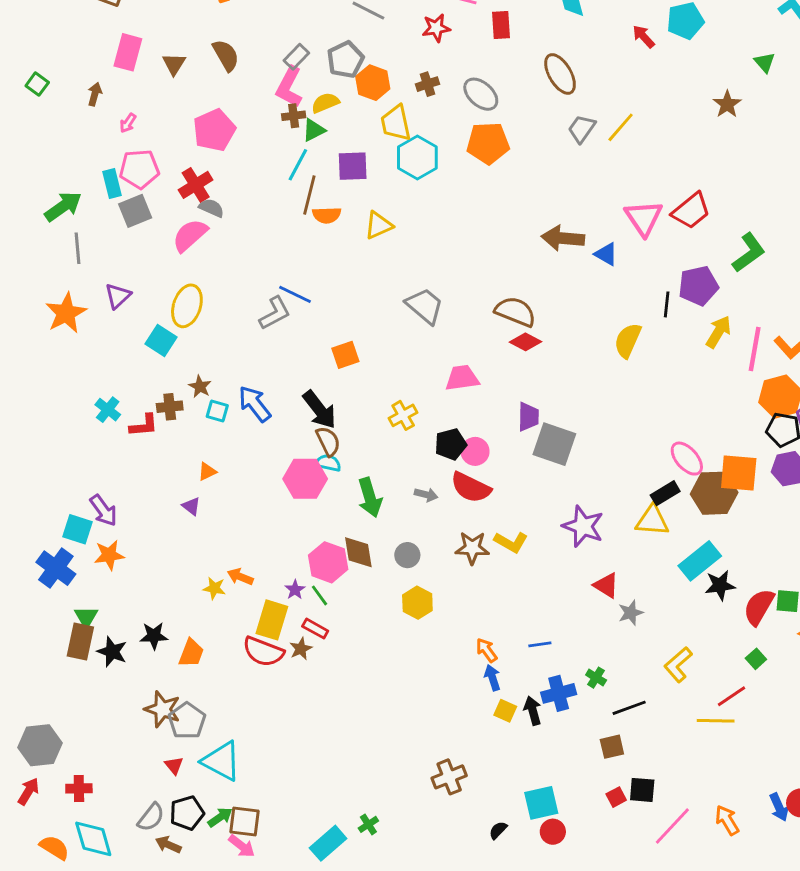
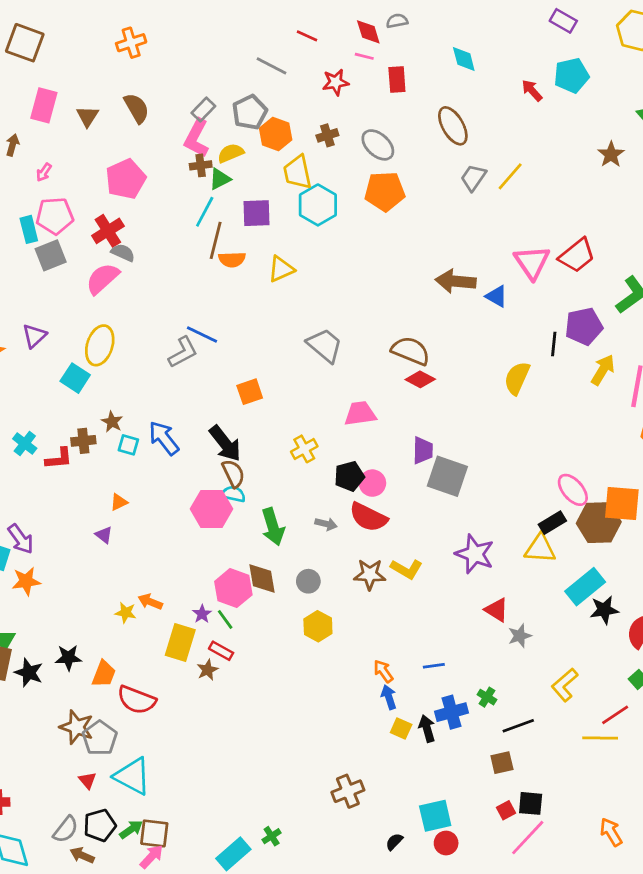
red semicircle: (263, 652) -> (137, 700), moved
pink line: (672, 826) -> (528, 838), moved
pink arrow: (242, 846) -> (152, 857), turned -85

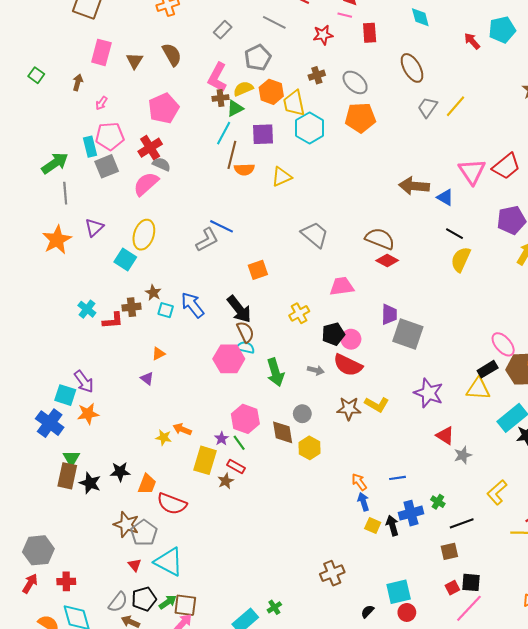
gray rectangle: (203, 109) -> (223, 30), moved
orange hexagon: (276, 134) -> (271, 92), moved
black line: (554, 344) -> (454, 234), moved, turned -66
brown diamond: (262, 579) -> (283, 432), moved

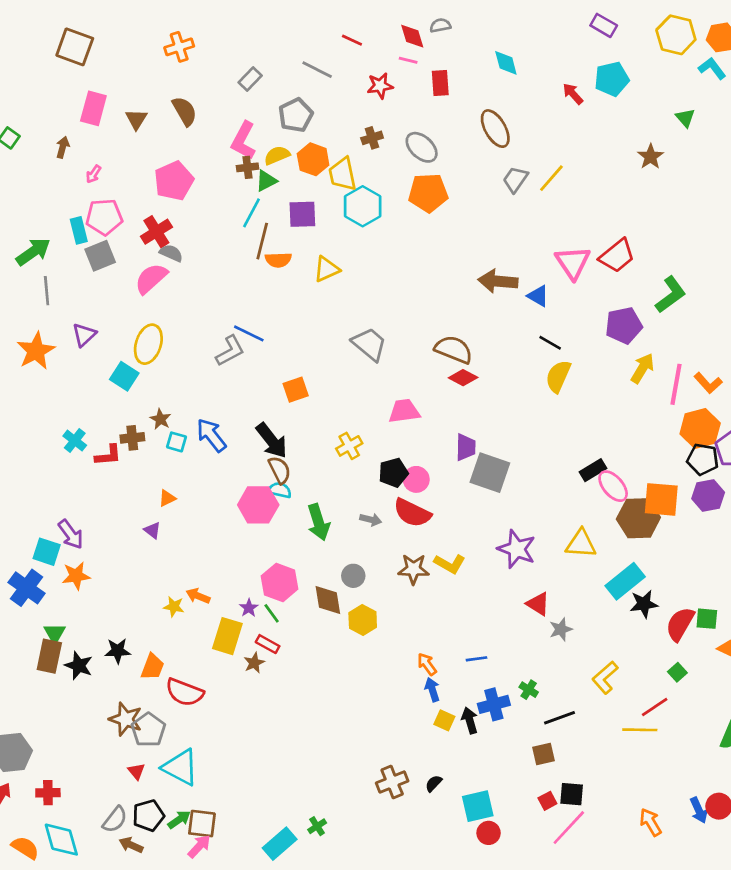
black rectangle: (488, 369) -> (593, 470), moved
black semicircle: (367, 611) -> (434, 783), moved

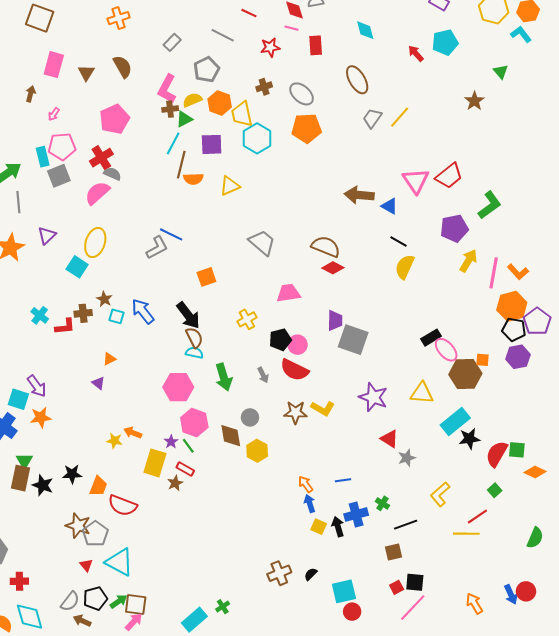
orange square: (661, 499) -> (483, 360), size x0.5
pink hexagon: (258, 505) -> (178, 387), moved
gray arrow: (371, 520) -> (263, 375), turned 49

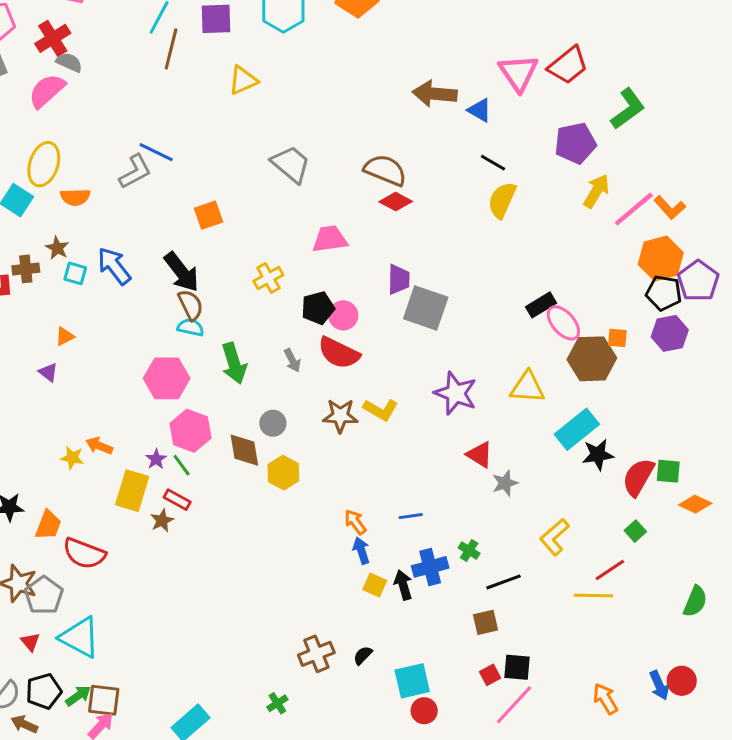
orange semicircle: (193, 179) -> (75, 197), moved
pink line: (494, 273) -> (634, 209), turned 40
green cross: (223, 607) -> (277, 703), moved

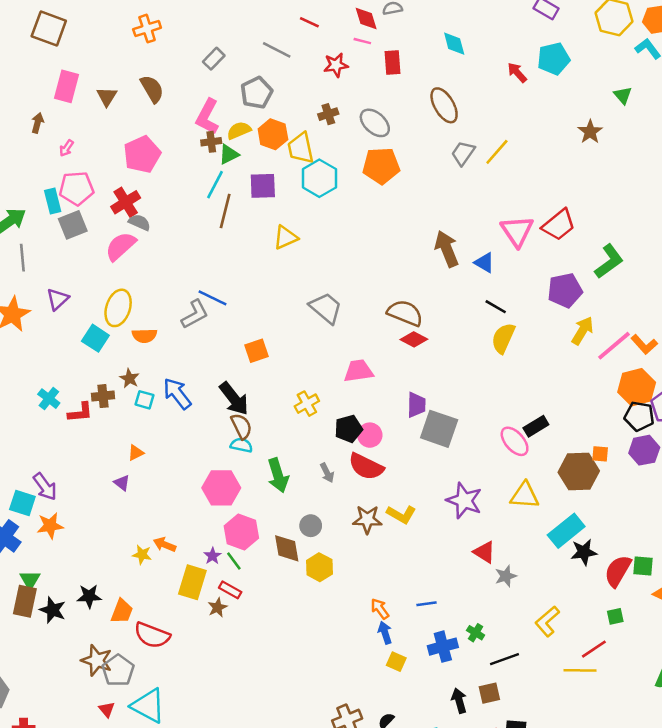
brown arrow: (435, 94) -> (447, 249), turned 63
pink ellipse: (563, 323) -> (515, 441), moved
green square: (635, 531) -> (615, 616), turned 30
black arrow: (403, 585) -> (459, 701), moved

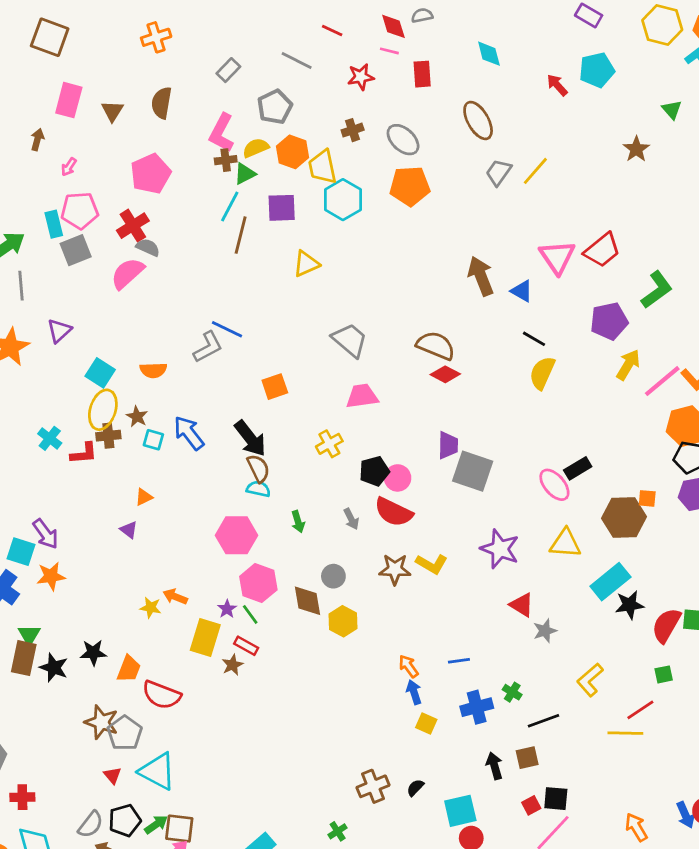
brown semicircle: (152, 89) -> (162, 103), turned -140
yellow ellipse: (118, 308) -> (103, 410), moved
pink trapezoid: (358, 371) -> (362, 396), moved
green arrow: (278, 475) -> (298, 522), size x0.6

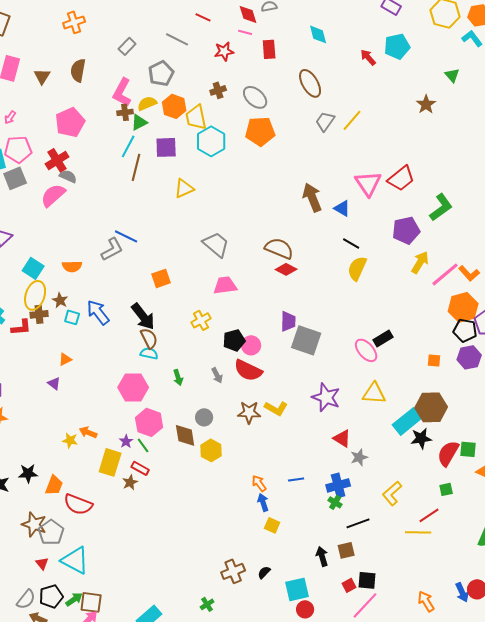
brown hexagon: (624, 518) -> (431, 407), moved
blue cross: (477, 707) -> (338, 485), moved

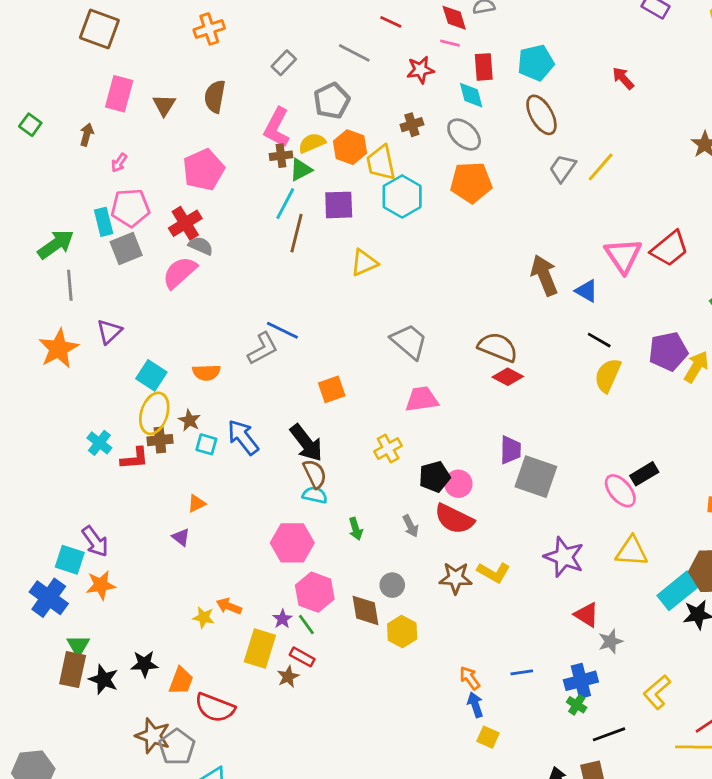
cyan diamond: (318, 34) -> (471, 95), moved
cyan pentagon: (397, 46) -> (536, 63), moved
purple pentagon: (406, 230) -> (668, 351), moved

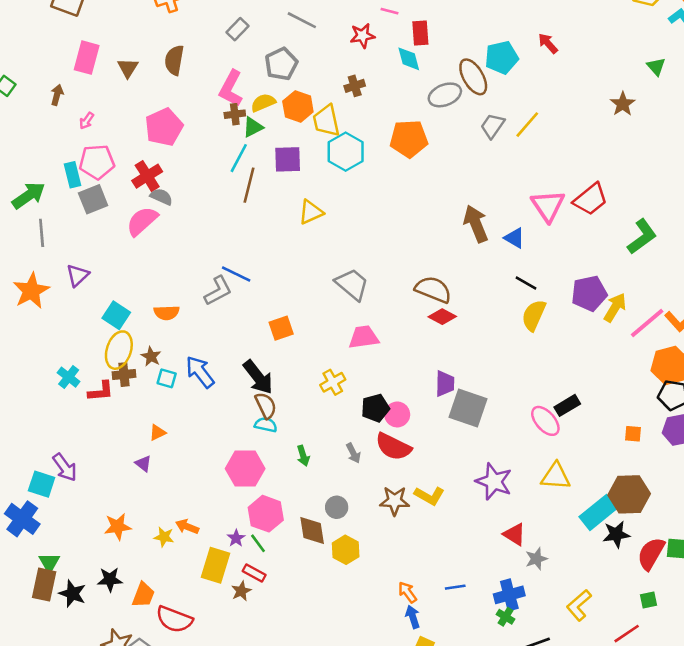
cyan pentagon: (536, 63) -> (502, 58), moved
gray ellipse: (464, 135) -> (445, 95), moved, turned -64
orange star: (101, 585) -> (118, 527), moved

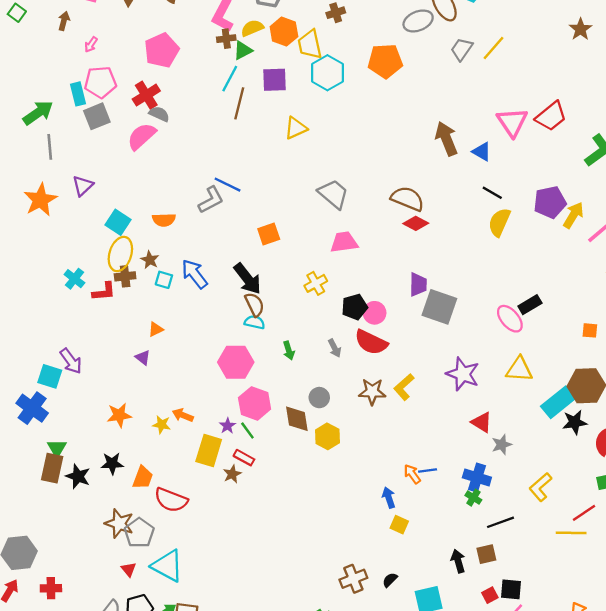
yellow L-shape: (429, 496) -> (404, 387), turned 108
orange arrow: (407, 592) -> (412, 474), moved
blue cross: (509, 595) -> (477, 478), turned 32

